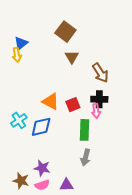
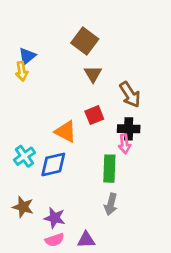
red square: (73, 105) -> (94, 115), moved
brown star: (21, 181) -> (23, 207), moved

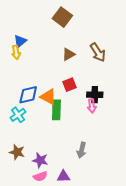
brown square: (85, 41) -> (62, 17), moved
brown triangle: (93, 74) -> (68, 54), turned 32
brown arrow: (130, 95) -> (98, 52), moved
blue diamond: (53, 164) -> (28, 95), moved
green rectangle: (109, 169) -> (56, 110), moved

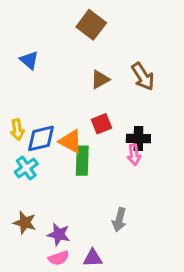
blue triangle: (20, 41) -> (29, 60), turned -40
yellow arrow: (16, 52) -> (17, 130), moved

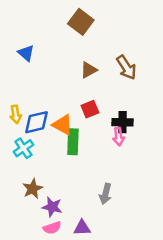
brown star: (25, 223) -> (33, 189), moved, turned 30

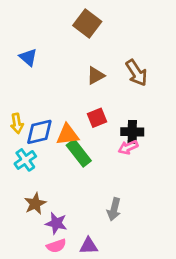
orange triangle: (63, 125) -> (68, 135), turned -35
pink arrow: (119, 137) -> (128, 147), turned 72
green rectangle: (73, 142) -> (79, 153), turned -40

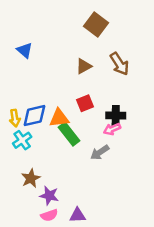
brown square: (87, 24) -> (96, 24), moved
yellow arrow: (17, 123) -> (15, 118), moved
gray arrow: (114, 209) -> (100, 152), moved, turned 42

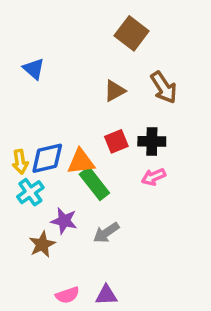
black cross: (116, 116) -> (152, 141), moved
gray arrow: (100, 152) -> (106, 233), moved
purple star: (49, 196) -> (64, 221), moved

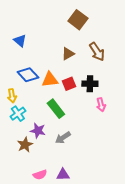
blue diamond: (47, 158) -> (28, 75), moved, turned 60
orange triangle: (81, 162) -> (50, 80), moved
pink arrow: (154, 177) -> (101, 105), moved, turned -80

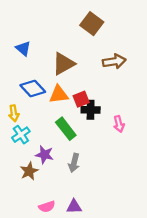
brown arrow: (97, 52) -> (114, 61), turned -66
brown triangle: (68, 54) -> (63, 64), moved, size x1.5
black cross: (90, 84) -> (91, 110), moved
gray arrow: (63, 138) -> (74, 163), turned -42

